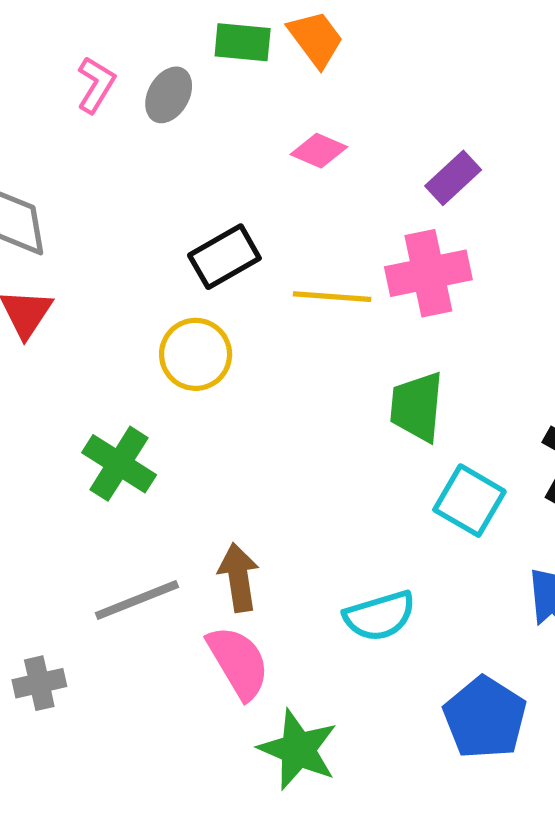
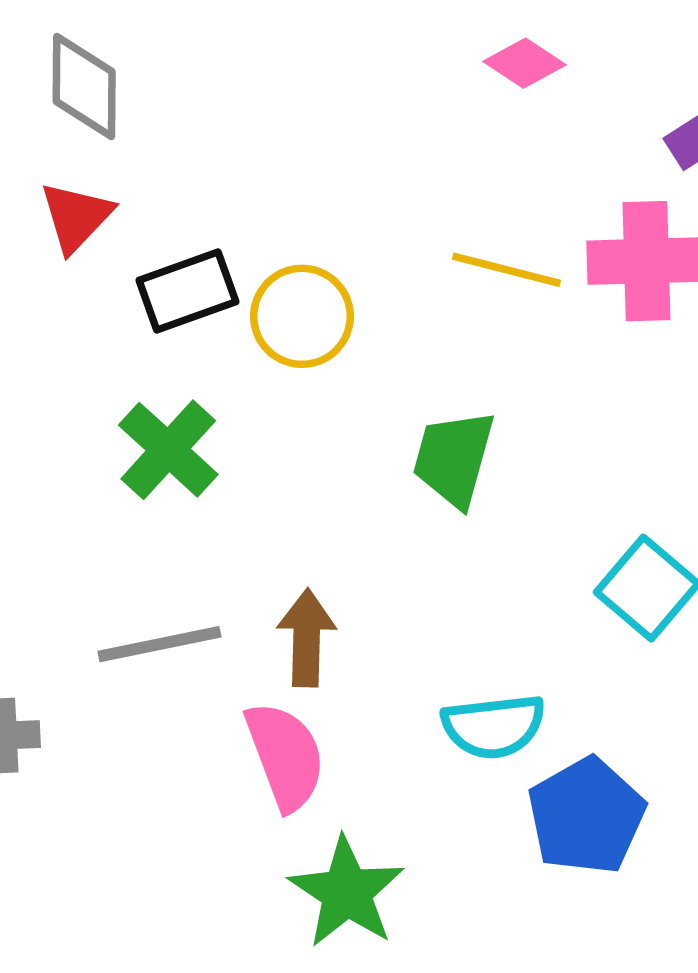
black rectangle: (224, 257) -> (187, 291), moved
green trapezoid: (417, 407) -> (454, 458), moved
blue pentagon: (485, 718) -> (586, 816), moved

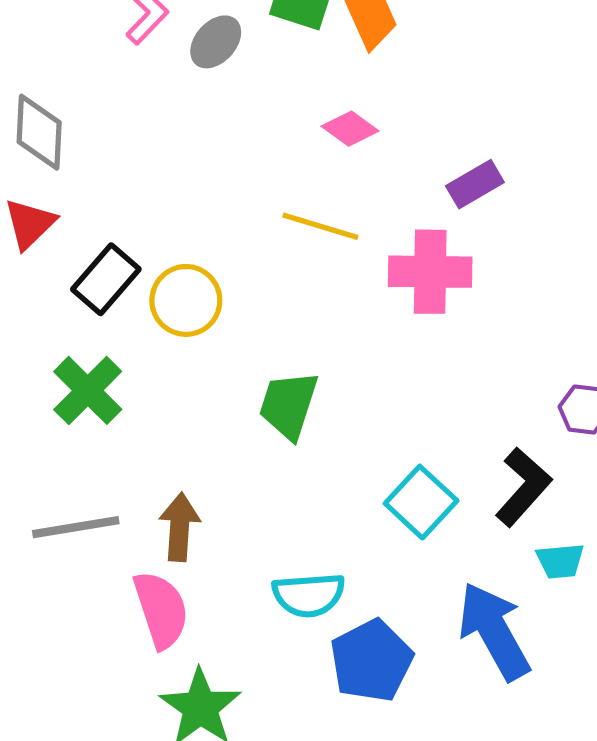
yellow line: (507, 270) -> (320, 226), moved
black rectangle: (187, 291) -> (106, 279), turned -32

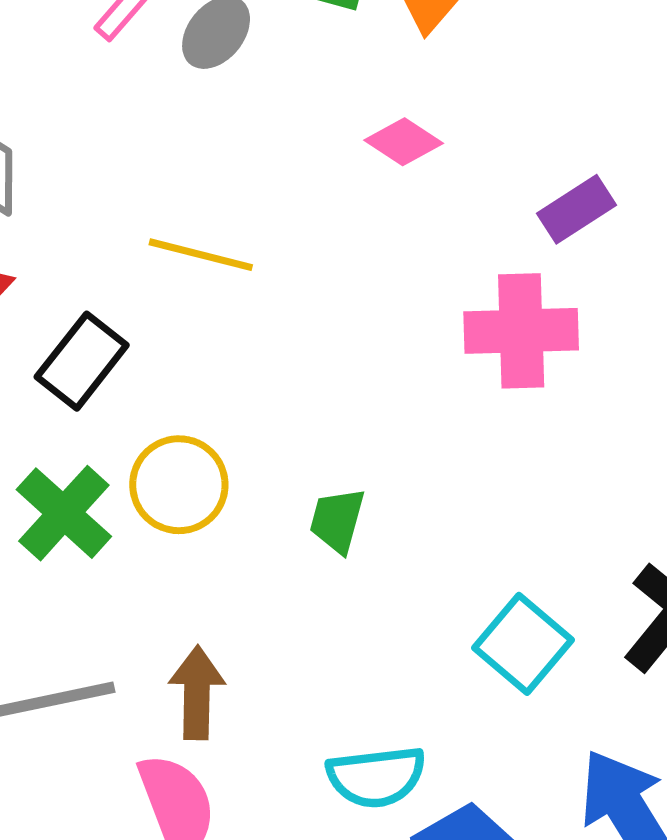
yellow line: (320, 226) -> (201, 255), moved
yellow circle: (186, 300) -> (179, 485), moved
green trapezoid: (289, 405) -> (337, 520), size x0.7

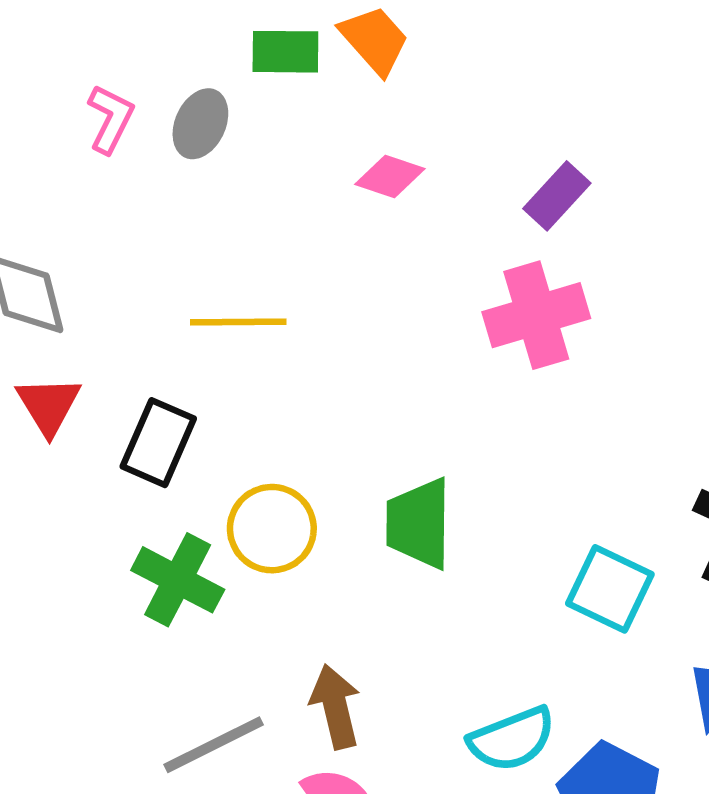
green trapezoid: (337, 520) -> (419, 524), size x1.5

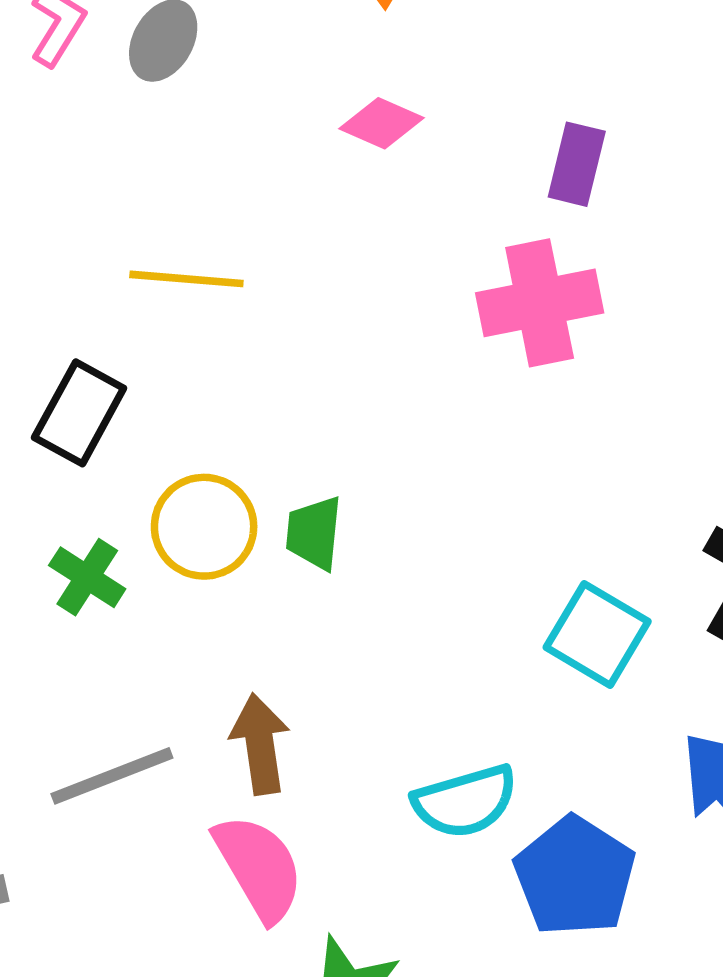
purple rectangle: (557, 196) -> (577, 164), turned -34
green trapezoid: (419, 524) -> (314, 533), moved, size x0.7
green cross: (178, 580) -> (87, 577), size x0.7

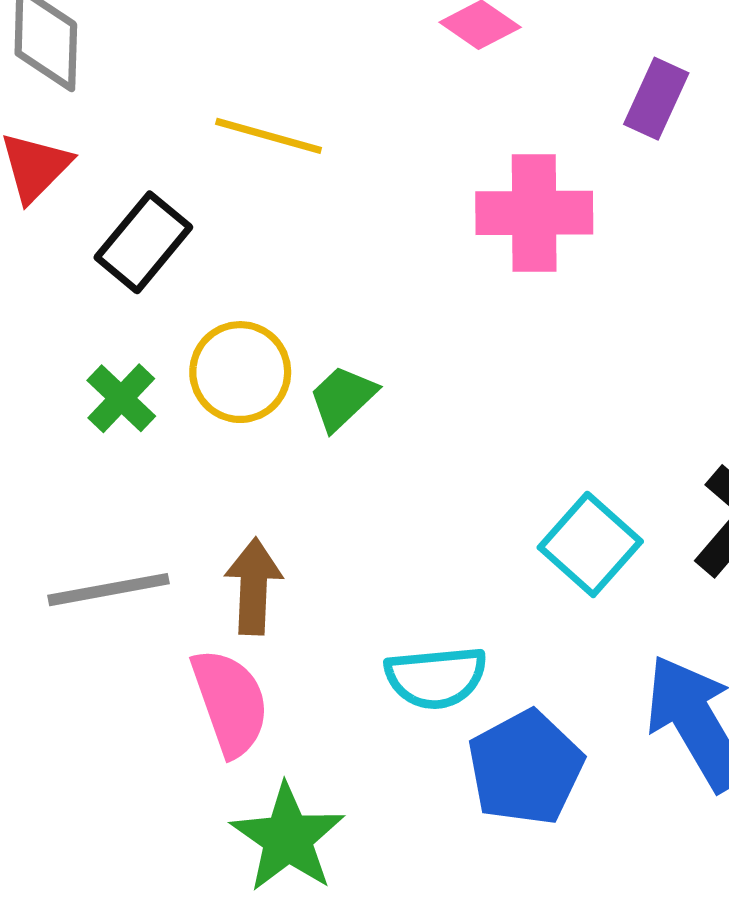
pink cross: (540, 303) -> (534, 213), moved
green trapezoid: (314, 533) -> (343, 398), turned 30

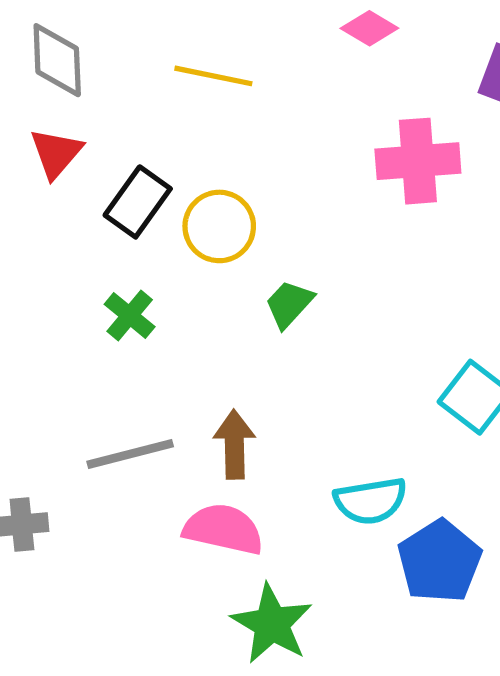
yellow line: (269, 136) -> (213, 76), moved
yellow circle: (240, 372) -> (219, 226), moved
pink semicircle: (230, 702) -> (223, 529), turned -54

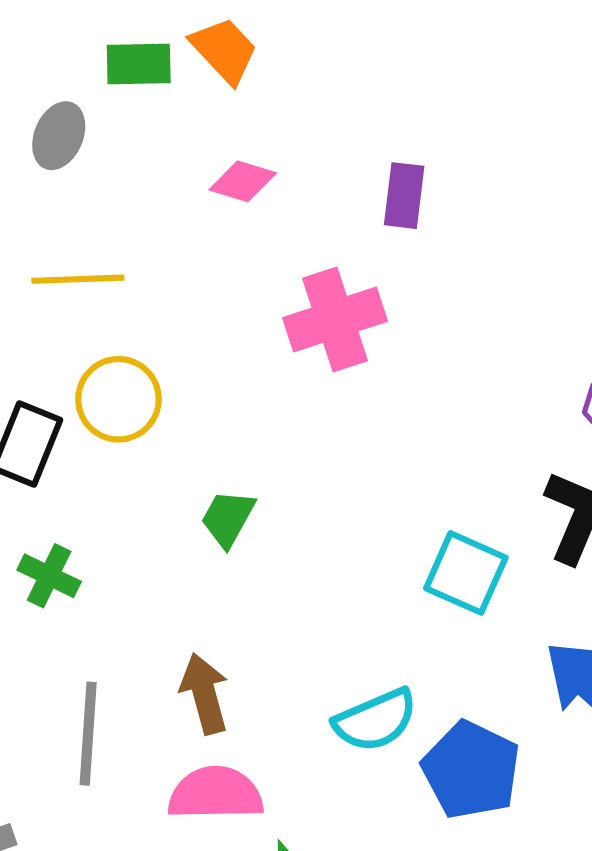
yellow circle: (219, 226) -> (119, 399), moved
gray line: (130, 454) -> (88, 734), turned -58

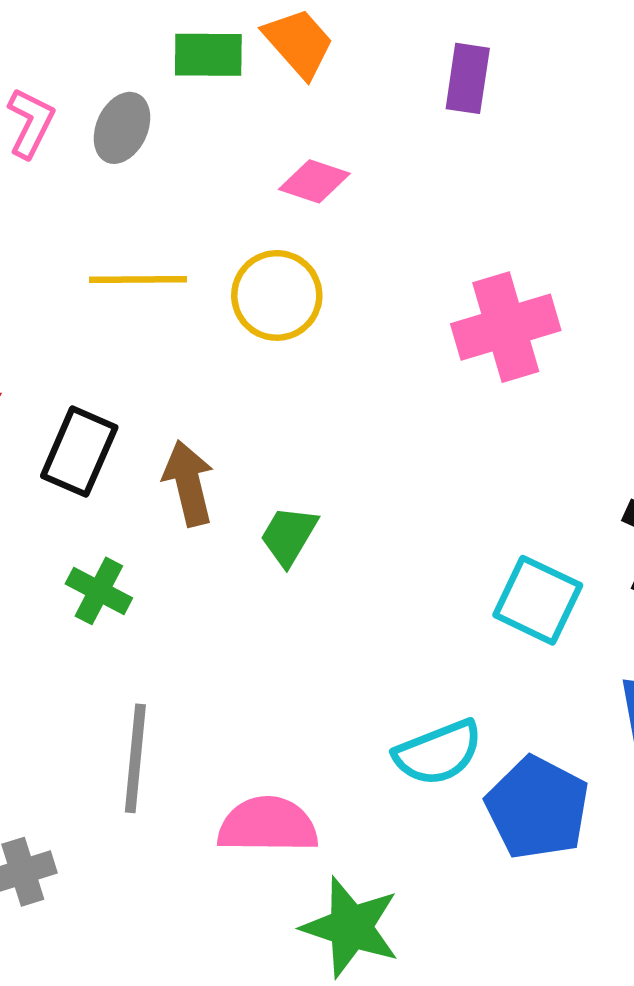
purple rectangle: (404, 196) -> (468, 78), moved
pink cross: (335, 319) -> (506, 327), moved
yellow circle: (119, 399) -> (277, 295), moved
brown arrow: (205, 694) -> (188, 483), moved

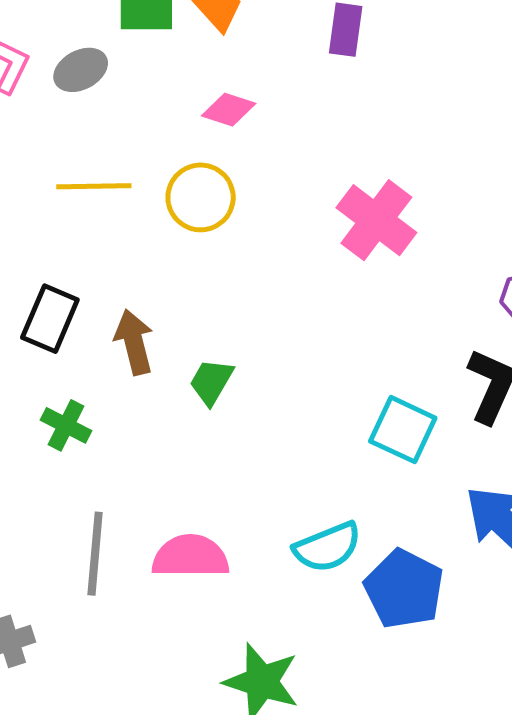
gray ellipse: (122, 128) -> (81, 70), turned 38
pink cross: (506, 327) -> (376, 220), turned -36
pink semicircle: (268, 825) -> (190, 556), moved

